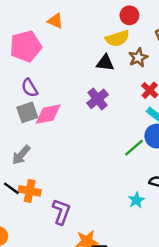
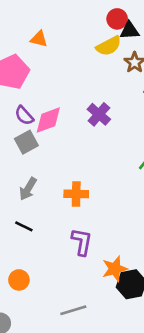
black triangle: (105, 63) -> (130, 31), moved
pink diamond: (48, 114) -> (48, 120), moved
orange cross: (30, 191) -> (76, 194), moved

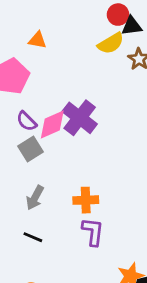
purple cross: (99, 114) -> (80, 118), moved, size x1.4
purple L-shape: (82, 242) -> (93, 232), moved

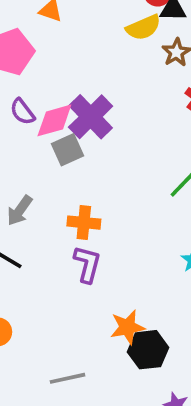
gray square: (31, 149) -> (67, 150), moved

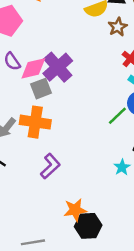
orange cross: (84, 223) -> (35, 122), moved, size x1.4
purple L-shape: (87, 264) -> (50, 166), turned 30

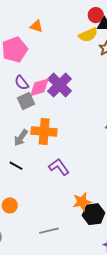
gray square: (41, 89) -> (26, 101), moved
purple L-shape: (50, 166) -> (59, 167), turned -80

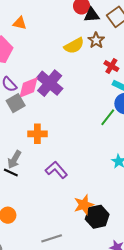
yellow semicircle: (88, 35) -> (74, 46), moved
orange cross: (44, 132) -> (37, 134), size x0.7
gray arrow: (21, 138) -> (14, 160), moved

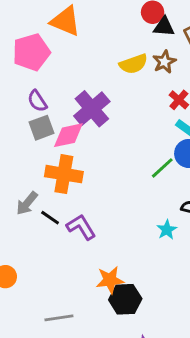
orange triangle: (20, 23) -> (66, 21), size x1.6
pink diamond: (29, 88) -> (68, 135), moved
orange cross: (37, 134) -> (64, 174), size x1.4
black line: (11, 172) -> (50, 218), moved

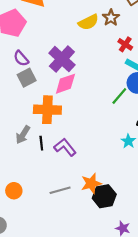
pink diamond: (68, 135) -> (65, 84), moved
black line: (50, 218) -> (41, 143), turned 56
gray line: (59, 318) -> (60, 190), moved

